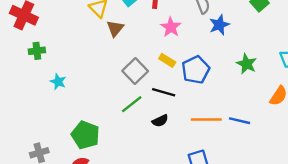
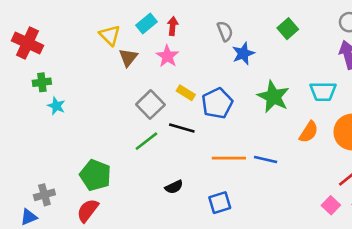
pink star: (171, 27) -> (167, 56), moved
green star: (247, 64) -> (273, 97), size x1.4
cyan star: (58, 82) -> (56, 106), moved
black semicircle: (160, 121) -> (174, 187), moved

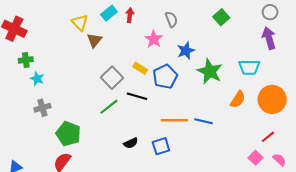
blue star: (243, 54) -> (186, 51), moved
pink star: (167, 56) -> (154, 39), moved
gray cross: (44, 195) -> (42, 108), moved
blue square: (220, 203) -> (161, 146), moved

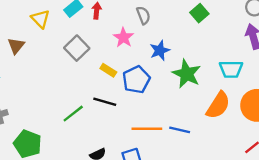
brown triangle: (94, 40) -> (16, 46), moved
gray square: (112, 78) -> (77, 48), moved
orange semicircle: (238, 99) -> (218, 105), size x1.4

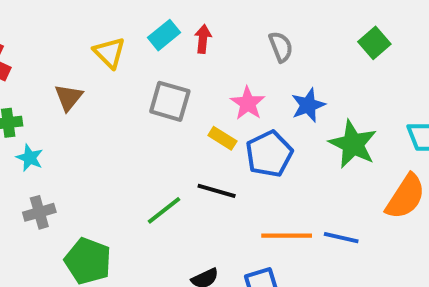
pink star: (123, 38) -> (248, 103), moved
gray square: (77, 48) -> (170, 101), turned -30

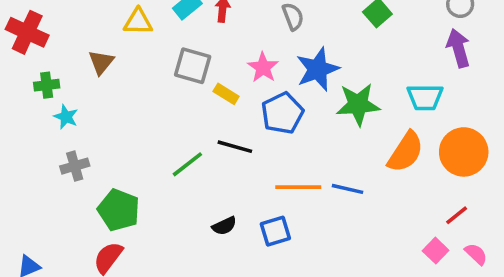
yellow triangle: (109, 53) -> (138, 22), turned -44
blue star: (308, 105) -> (318, 69), size x1.4
yellow rectangle: (222, 138) -> (226, 94), moved
green star: (353, 144) -> (358, 104), turned -30

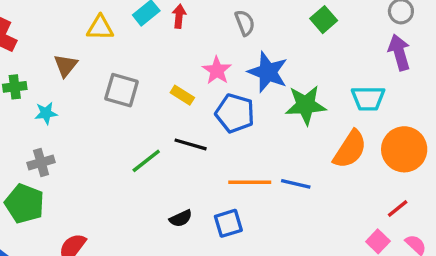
gray square: (193, 66) -> (122, 90), moved
blue star: (318, 69) -> (268, 72), turned -30
blue pentagon: (282, 113) -> (235, 113), turned -30
cyan star: (66, 117) -> (46, 113), moved, turned -30
green pentagon: (119, 210) -> (25, 204), moved

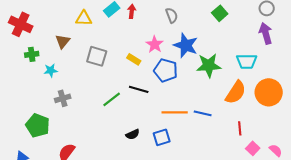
gray cross: (41, 162) -> (63, 98), moved
red line: (398, 209) -> (240, 128), moved, turned -56

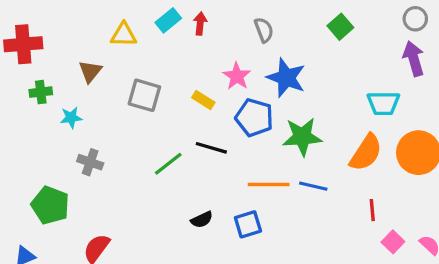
red cross: (21, 24) -> (23, 44), turned -30
green star: (209, 65) -> (302, 137), moved
gray cross: (63, 98) -> (90, 162), turned 35

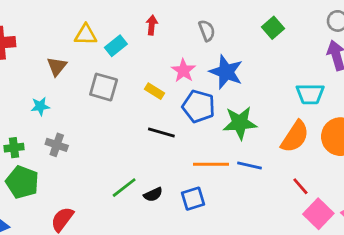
cyan rectangle: (168, 20) -> (116, 46), moved
green cross: (41, 92) -> (14, 148), moved
green line: (168, 164) -> (124, 188), moved
red line: (372, 210) -> (300, 186), turned -36
pink square: (393, 242) -> (318, 214), size x1.5

